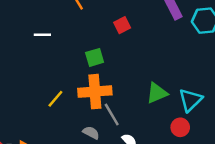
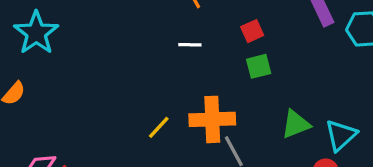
white line: (42, 35) -> (190, 45), moved
green square: (95, 57) -> (259, 66), moved

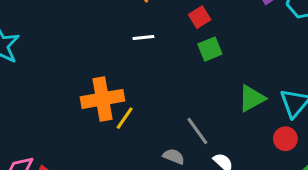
orange cross: (212, 119) -> (102, 99), moved

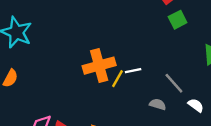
white line: (143, 38) -> (133, 71), moved

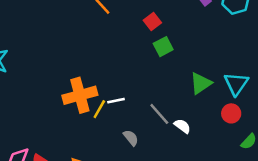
gray semicircle: (158, 104) -> (131, 138), moved, turned 35
white semicircle: (196, 105) -> (182, 126), moved

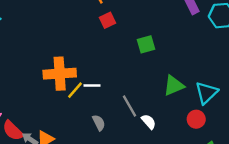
red square: (152, 21) -> (107, 20), moved

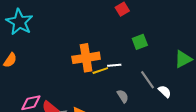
green square: (146, 44) -> (140, 42), moved
yellow line: (75, 90) -> (100, 71), turned 35

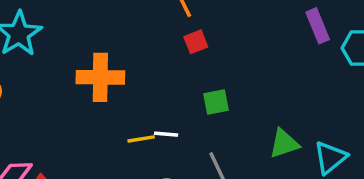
orange cross: (86, 58) -> (100, 77), moved

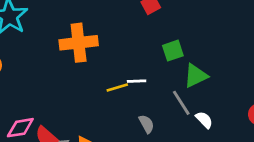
green triangle: (284, 144) -> (196, 76), moved

